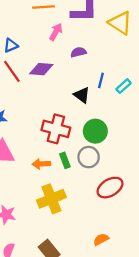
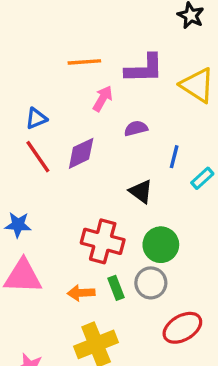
purple diamond: (41, 69) -> (81, 153), turned -30
blue line: (101, 80) -> (174, 157), moved

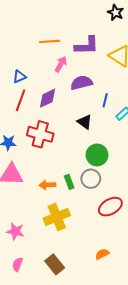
purple semicircle: (136, 128) -> (81, 83), size x1.5
red line: (38, 157) -> (21, 100), turned 55
red cross: (103, 241) -> (40, 134), moved

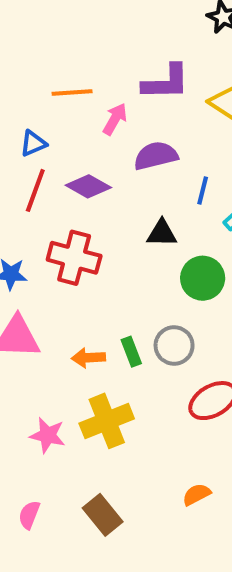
orange line: (49, 41) -> (72, 92), moved
purple diamond: (47, 98) -> (88, 186), turned 55
black triangle: (85, 122) -> (162, 233), turned -35
green circle: (97, 155) -> (203, 278), moved
pink star: (15, 231) -> (48, 435), moved

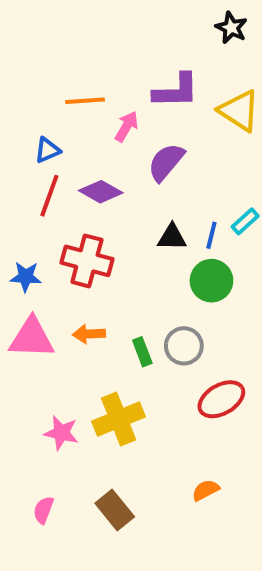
purple semicircle: (156, 156) -> (166, 162), turned -36
blue line: (203, 190) -> (211, 235), moved
orange arrow: (88, 358) -> (89, 334), moved

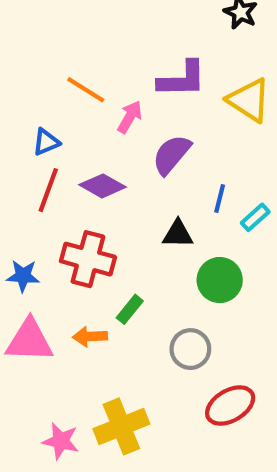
orange line: (85, 101) -> (86, 90), turned 36
blue line: (211, 235) -> (220, 198), moved
green rectangle: (142, 352) -> (130, 309), moved, turned 60

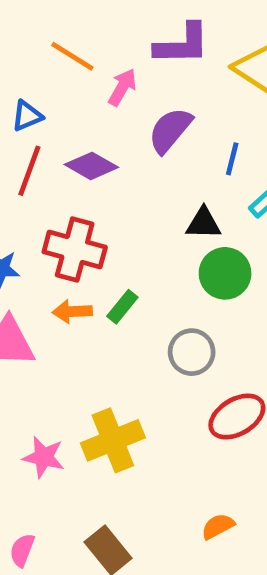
blue line: (220, 198) -> (232, 159), moved
black triangle: (178, 234) -> (204, 223), moved
orange arrow: (90, 336) -> (72, 312), moved

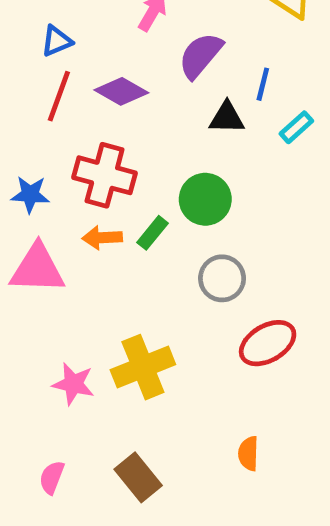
black triangle: (204, 223) -> (227, 118), moved
green circle: (225, 273) -> (205, 199), moved
orange semicircle: (218, 526) -> (248, 453), turned -60

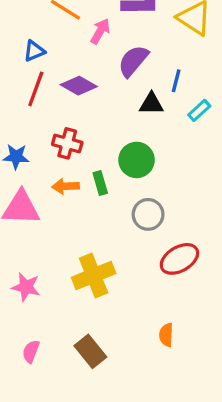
red cross: (105, 175) -> (67, 143), size x0.7
green rectangle: (152, 233) -> (100, 183), turned -55
pink star: (73, 384) -> (26, 287), moved

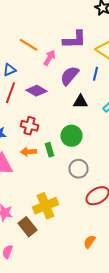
blue line: (176, 81) -> (96, 74), moved
orange semicircle: (166, 335) -> (90, 242), turned 32
brown rectangle: (90, 351) -> (28, 227), moved

